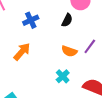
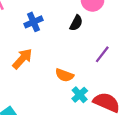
orange semicircle: (69, 51) -> (64, 75), moved
cyan cross: (63, 76) -> (80, 95), moved

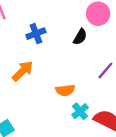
orange semicircle: (64, 75) -> (65, 90), turned -30

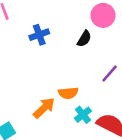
orange arrow: (23, 71) -> (44, 108), moved

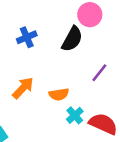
black semicircle: (84, 39) -> (72, 39), size x1.5
orange arrow: (44, 108) -> (23, 88), moved

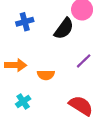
orange arrow: (23, 88) -> (16, 65), turned 40
cyan cross: (75, 115) -> (23, 101), moved

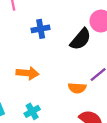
orange semicircle: (46, 75) -> (77, 88), moved

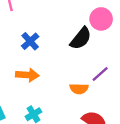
blue cross: (41, 29) -> (30, 41), moved, turned -30

